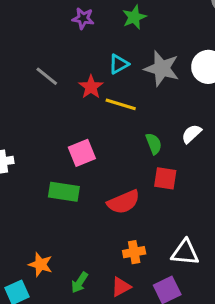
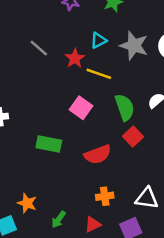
green semicircle: (154, 144) -> (125, 107), size x1.5
pink square: (82, 153) -> (81, 108), moved, turned -35
red square: (165, 178) -> (133, 137), turned 36

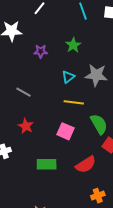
red star: (75, 58) -> (26, 126), moved

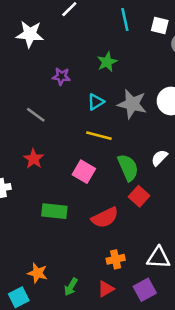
purple star: (41, 51) -> (61, 76), moved

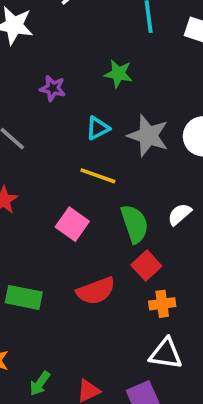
green star: (107, 62) -> (118, 74), turned 30
green rectangle: (54, 211) -> (24, 297), moved
orange cross: (116, 259) -> (162, 304), moved

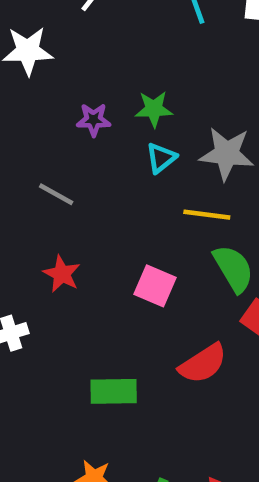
green star: (118, 74) -> (154, 109), moved
yellow line: (98, 176) -> (207, 215), moved

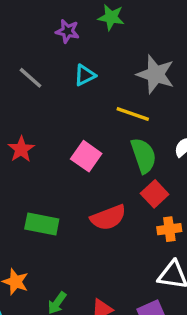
green star: (154, 109) -> (111, 17), moved
cyan triangle: (161, 158) -> (85, 75), moved
red star: (62, 274) -> (21, 149), moved

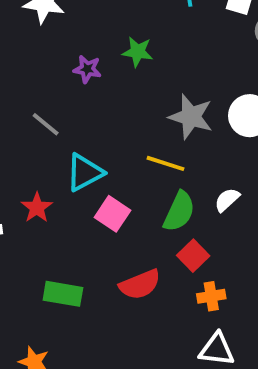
cyan triangle: (85, 75) -> (85, 172), moved, size x1.5
green semicircle: (143, 156) -> (179, 211), turned 45

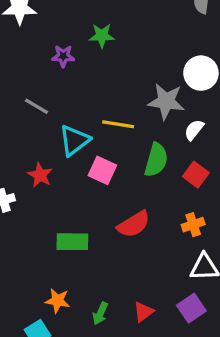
gray star: (191, 117) -> (166, 101), moved
yellow line: (166, 163) -> (118, 124), moved
white semicircle: (227, 200) -> (194, 130), moved
red square: (193, 256) -> (196, 175), moved

